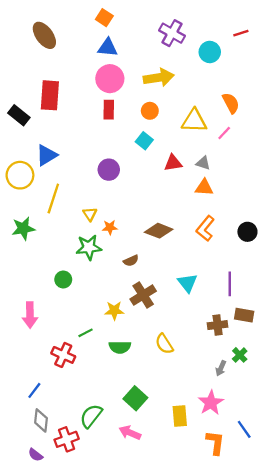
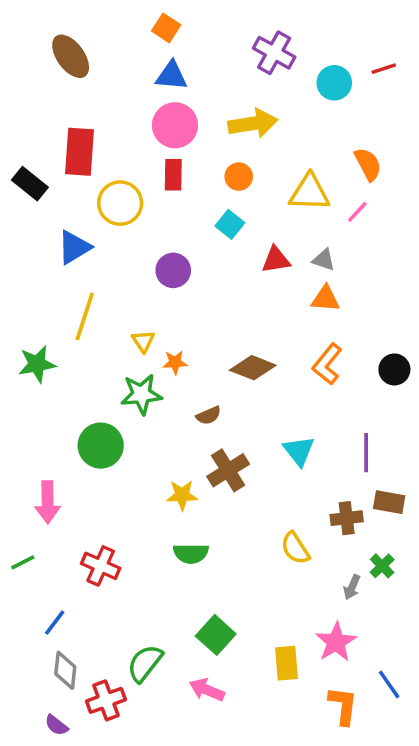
red line: (241, 33) -> (384, 69), moved
yellow circle: (20, 175) -> (120, 203), moved
green circle: (63, 280) -> (101, 446), size x1.6
green line: (85, 333) -> (23, 562), moved
yellow semicircle: (164, 344) -> (295, 548), moved

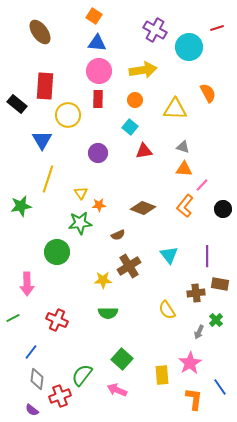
red line: (384, 69) -> (217, 28), moved
cyan circle: (334, 83) -> (189, 47), size x1.4
pink line: (357, 212) -> (202, 185), moved
blue triangle: (74, 247) -> (42, 140), turned -30
red triangle: (276, 260) -> (144, 151), moved

